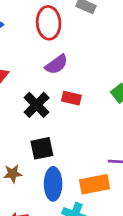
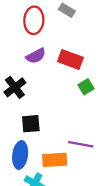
red rectangle: (71, 98) -> (70, 60), moved, size x1.5
black square: (42, 148) -> (31, 124), moved

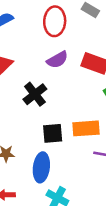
orange rectangle: (55, 160) -> (86, 128), moved

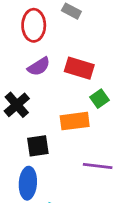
orange rectangle: (86, 128) -> (75, 121), moved

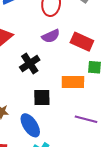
green square: (100, 99) -> (95, 67), turned 32
blue ellipse: (28, 183) -> (30, 125), turned -45

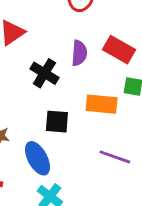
purple semicircle: (51, 36) -> (79, 53), moved, turned -66
black cross: (30, 63) -> (44, 73), turned -30

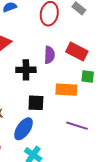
black cross: (44, 73) -> (26, 70), turned -30
blue ellipse: (38, 158) -> (24, 129), turned 65

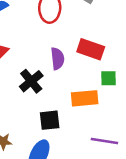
black cross: (26, 70) -> (31, 81), turned -30

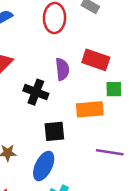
black cross: (31, 81) -> (36, 92), turned -30

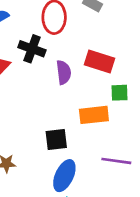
black cross: (36, 92) -> (32, 49), moved
blue ellipse: (44, 166) -> (64, 176), moved

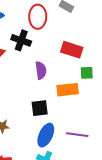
purple semicircle: (64, 72) -> (41, 70), moved
purple line: (116, 161) -> (77, 135), moved

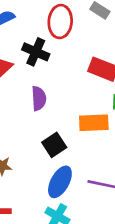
purple semicircle: (41, 70) -> (39, 98), moved
black square: (40, 108) -> (54, 145), turned -30

